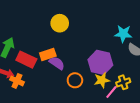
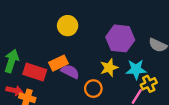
cyan star: (123, 34) -> (136, 69), moved
purple hexagon: (100, 62) -> (120, 38), moved
yellow star: (102, 80) -> (109, 68), moved

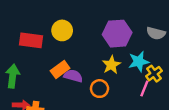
red rectangle: (35, 72) -> (31, 40), moved

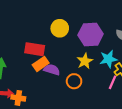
yellow circle: (62, 30) -> (60, 28), moved
red rectangle: (31, 40) -> (35, 49), moved

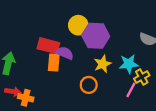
purple hexagon: (91, 34) -> (96, 36), moved
orange rectangle: (41, 64) -> (54, 63), turned -56
purple semicircle: (52, 70) -> (65, 53), moved

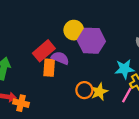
red rectangle: (48, 46) -> (44, 51), turned -55
yellow star: (103, 64) -> (99, 92), moved

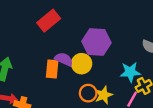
yellow circle: (74, 30) -> (82, 64), moved
red rectangle: (44, 51) -> (49, 21), moved

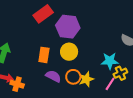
purple hexagon: (96, 42) -> (68, 27), moved
purple semicircle: (64, 59) -> (53, 76), moved

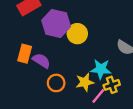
yellow circle: (69, 52) -> (77, 34), moved
purple semicircle: (53, 76) -> (41, 61), moved
yellow star: (86, 79) -> (85, 82), moved

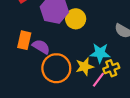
orange circle: (56, 83) -> (56, 68), size x1.6

